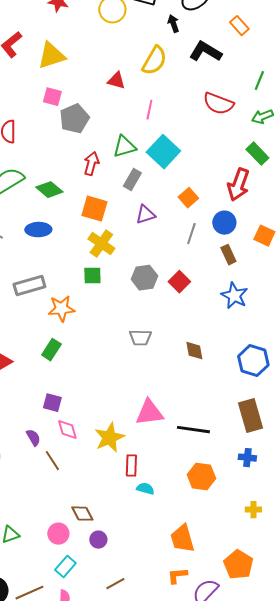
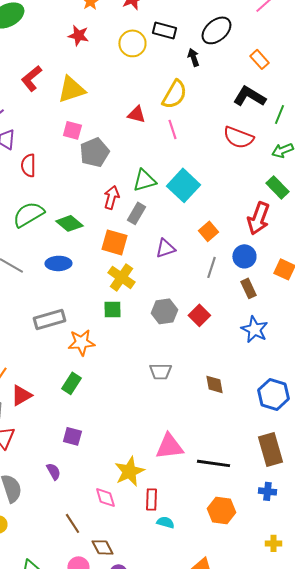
black L-shape: (205, 52) -> (249, 96), moved
pink line: (149, 110) -> (172, 129), moved, turned -30
gray rectangle: (132, 180) -> (136, 213), moved
pink diamond: (67, 430) -> (105, 497), moved
brown line: (52, 461) -> (72, 523), moved

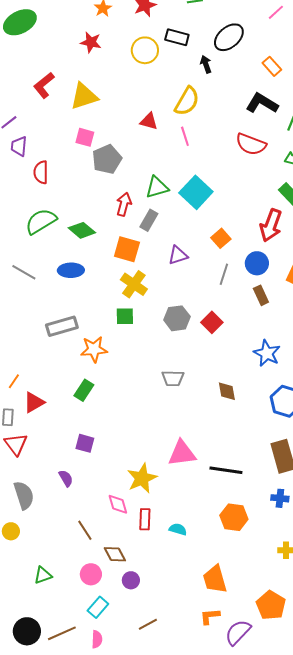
blue star: (254, 329) -> (267, 353), moved
red rectangle: (151, 499) -> (145, 519), moved

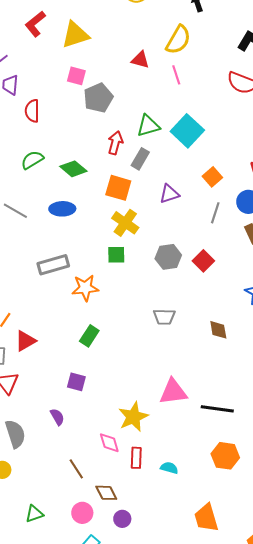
green semicircle: (41, 221) -> (32, 160), size x0.7
green rectangle: (84, 390) -> (89, 336), moved

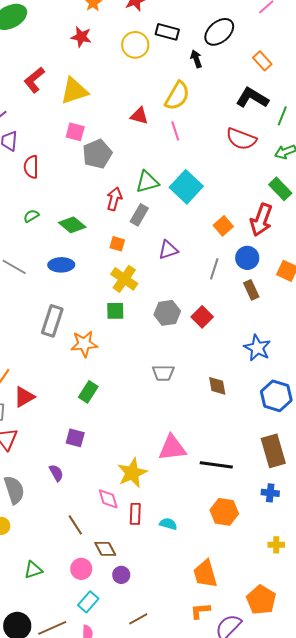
green semicircle: (32, 160) -> (31, 216), size x0.7
orange square: (212, 177) -> (223, 226), moved
orange square: (118, 188) -> (117, 244), size x0.6
gray rectangle: (53, 265) -> (52, 321), turned -56

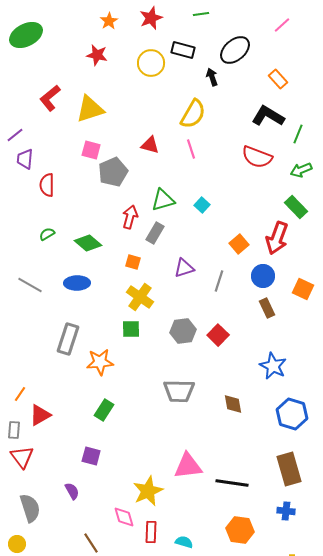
red triangle: (139, 116) -> (150, 145), moved
cyan square: (186, 187) -> (202, 205), size x0.5
gray line: (214, 269) -> (219, 281), moved
gray trapezoid: (163, 373) -> (179, 391), size x1.4

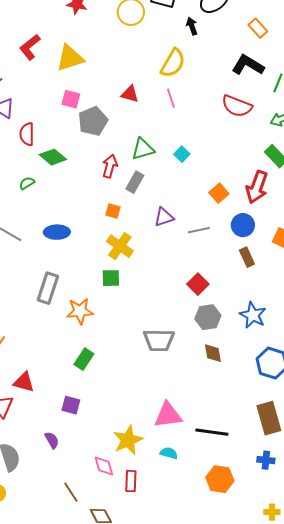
green diamond: (88, 243) -> (53, 157), moved
gray line: (219, 281) -> (199, 230), turned 60
gray hexagon: (183, 331) -> (208, 317), moved
red triangle: (40, 415) -> (24, 382), moved, turned 45
cyan semicircle: (184, 542) -> (169, 453), moved

